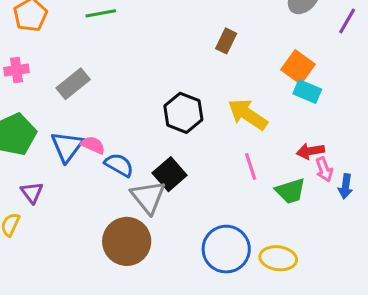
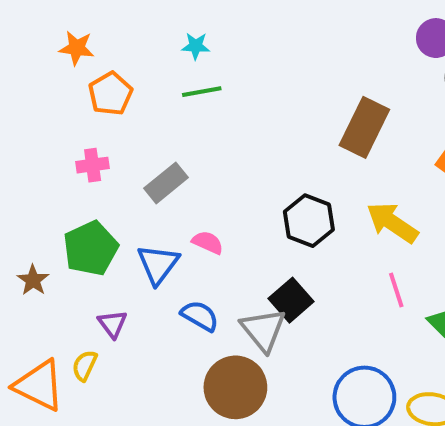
brown rectangle: (226, 41) -> (364, 127), size x1.8
pink semicircle: (93, 145) -> (208, 242), moved
blue semicircle: (119, 165) -> (200, 316), moved

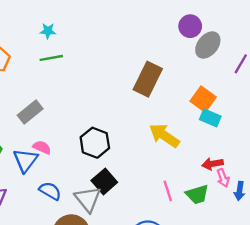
black hexagon: (309, 221) -> (95, 143), moved
pink semicircle: (208, 242) -> (42, 147), moved
pink line: (396, 290) -> (168, 191), moved

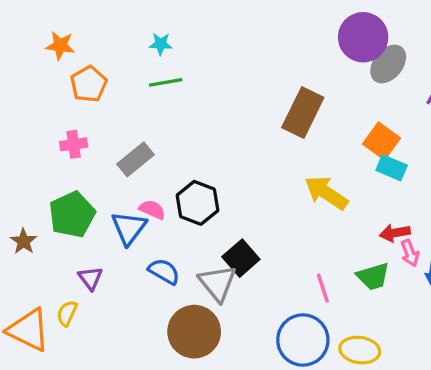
purple circle: (190, 26) -> (363, 37), size x1.5
black hexagon: (95, 143) -> (197, 203), moved
pink line: (168, 191) -> (323, 288), moved

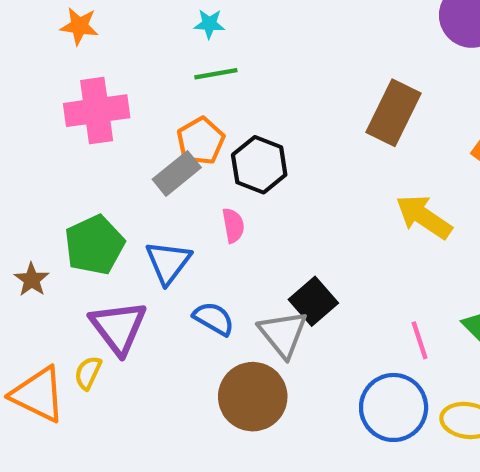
orange pentagon: (89, 84) -> (201, 141), moved
pink cross: (74, 144) -> (97, 111), moved, size x1.8
black hexagon: (197, 203) -> (259, 165), moved
pink semicircle: (152, 210) -> (233, 225), moved, turned 56
purple triangle: (90, 278) -> (118, 327), size x1.8

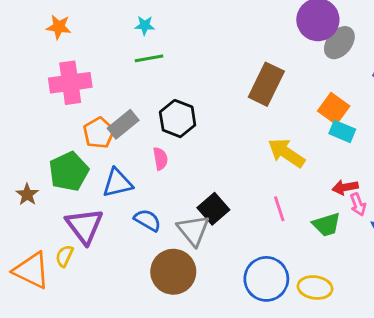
orange pentagon: (201, 141) -> (99, 133), moved
blue triangle: (168, 262) -> (117, 183), turned 40
pink line: (420, 340) -> (279, 209), moved

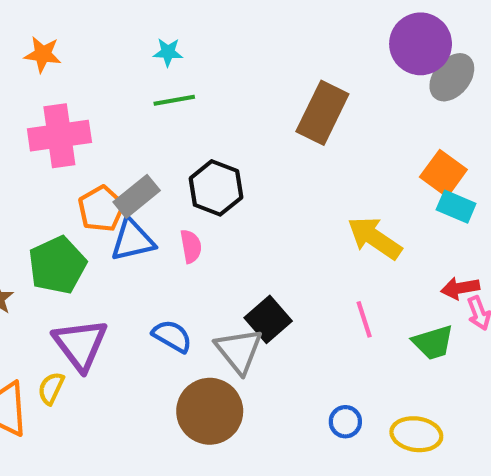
brown rectangle: (266, 84) -> (322, 113), moved
blue triangle: (117, 183) -> (132, 240), moved
blue circle: (266, 279) -> (345, 422), size x0.5

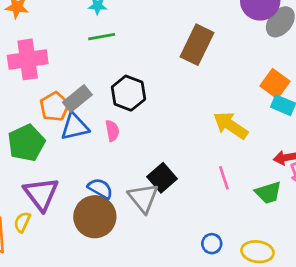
brown circle: (210, 411) -> (95, 217), moved

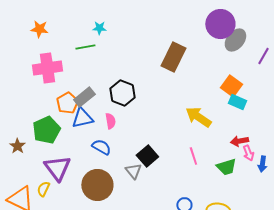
green line: (102, 37) -> (85, 47), moved
blue semicircle: (100, 189) -> (101, 147), moved
gray triangle: (143, 198) -> (133, 171), size x0.7

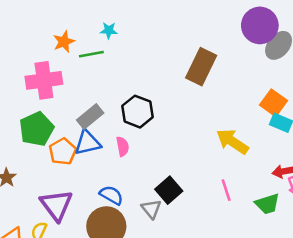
orange star: (39, 29) -> (64, 42), moved, turned -30
orange pentagon: (67, 103) -> (63, 151), moved
green pentagon: (46, 130) -> (36, 129), moved
blue semicircle: (101, 147) -> (111, 195), moved

